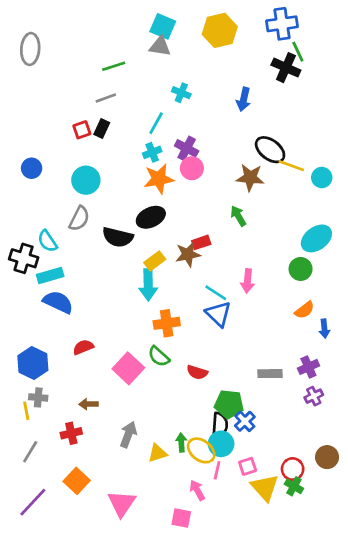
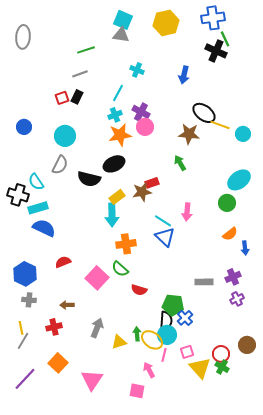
red semicircle: (197, 372) -> (139, 290), moved
yellow line: (26, 411) -> (21, 328), moved

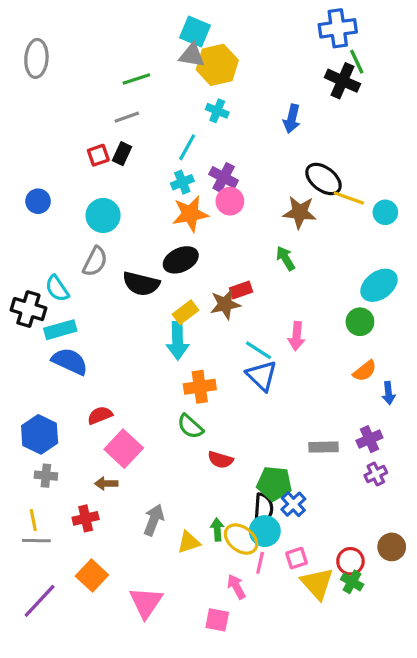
yellow hexagon: (166, 23) -> (217, 65), moved
pink square: (97, 278) -> (124, 449), moved
gray line: (23, 341) -> (36, 541), turned 60

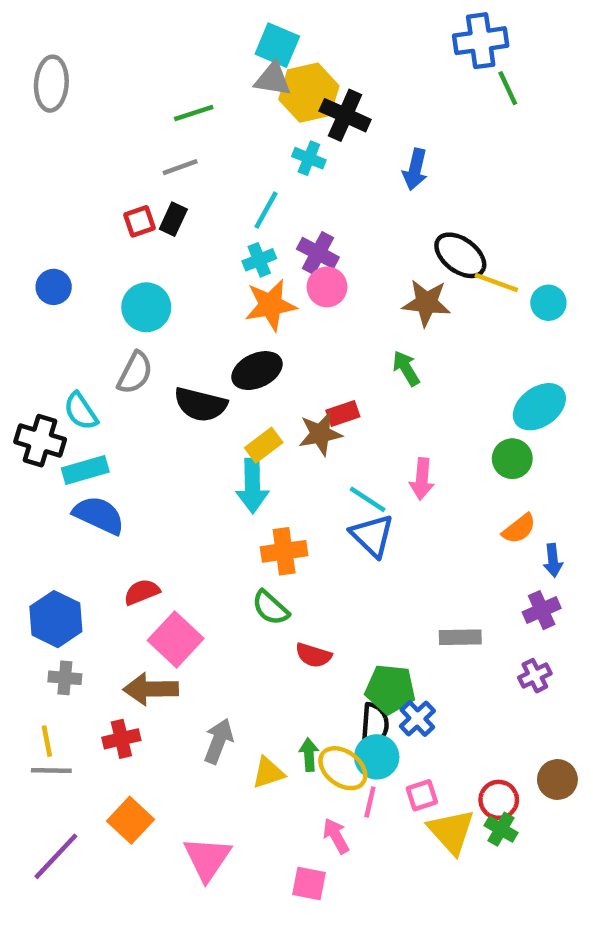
black cross: (343, 81) -> (345, 115), moved
purple cross: (369, 439) -> (542, 610), moved
brown arrow: (106, 484) -> (151, 689), size x1.6

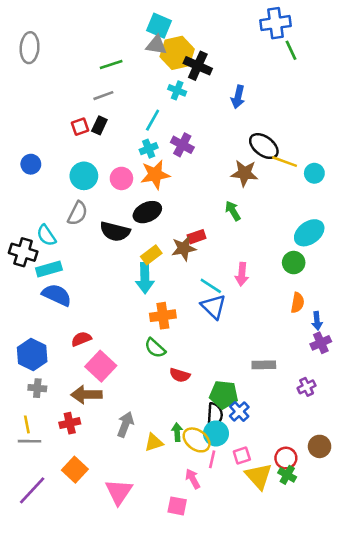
pink circle: (327, 287) -> (121, 178), moved
orange semicircle: (519, 529) -> (298, 303), turned -42
purple cross: (542, 610) -> (321, 343), moved

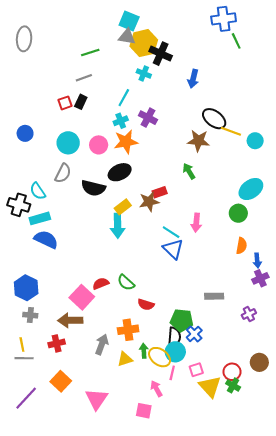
orange cross: (163, 316) -> (128, 330), moved
red semicircle: (81, 339) -> (101, 284), moved

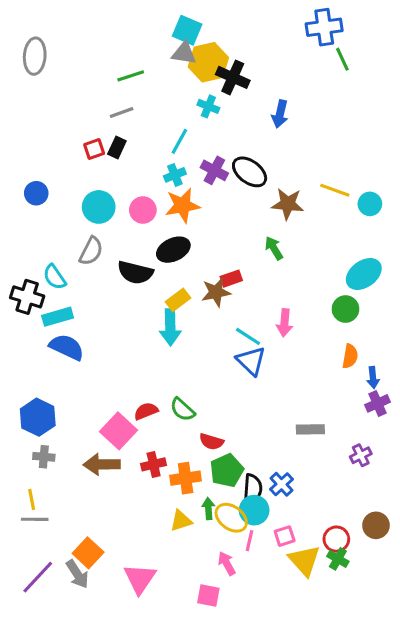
black ellipse: (214, 119) -> (250, 172), moved
green pentagon: (182, 320) -> (227, 471), moved, turned -30
red cross: (57, 343) -> (154, 464), moved
gray arrow: (102, 344) -> (77, 574), moved, turned 126

